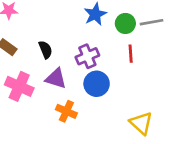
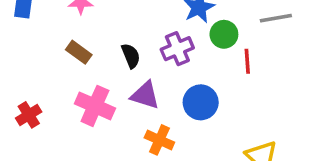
green circle: (125, 23) -> (224, 34), moved
purple cross: (87, 56) -> (177, 49), moved

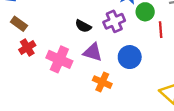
brown rectangle: (79, 52) -> (19, 24), moved
black semicircle: (131, 56) -> (83, 26), turned 140
red cross: (29, 115) -> (27, 48), moved

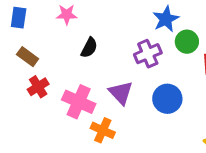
black semicircle: (83, 26) -> (89, 48), moved, turned -91
purple triangle: (93, 52) -> (121, 93), turned 30
orange cross: (102, 82) -> (103, 130), moved

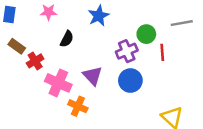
blue star: (166, 19) -> (99, 16), moved
purple cross: (148, 54) -> (127, 51), moved
red cross: (38, 87) -> (35, 61), moved

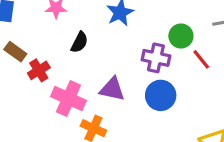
purple cross: (127, 51) -> (156, 58), turned 35
red line: (162, 52) -> (201, 59), turned -35
purple triangle: (93, 76) -> (112, 89), turned -35

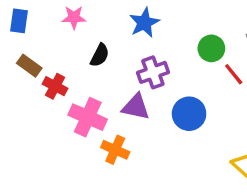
purple cross: (156, 58) -> (153, 72), moved, turned -32
red cross: (39, 70) -> (55, 86), turned -30

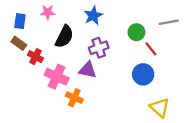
blue rectangle: (19, 21) -> (20, 21), moved
black semicircle: (100, 55) -> (64, 37), size x1.5
blue circle: (189, 114) -> (143, 74), moved

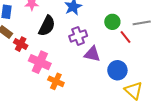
gray line: (169, 22) -> (142, 23), moved
purple triangle: (88, 70) -> (92, 54), moved
blue circle: (143, 74) -> (117, 70), moved

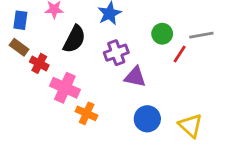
red line: (126, 37) -> (180, 54), turned 72
blue circle: (117, 70) -> (147, 119), moved

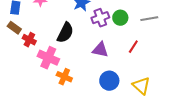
black semicircle: (74, 39) -> (65, 33), moved
purple cross: (116, 53) -> (100, 18), moved
red line: (180, 54) -> (133, 47), moved

